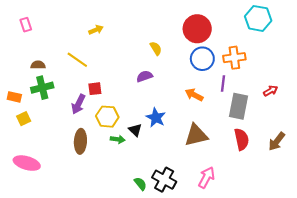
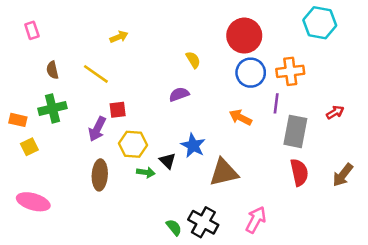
brown semicircle: (38, 65) -> (52, 70), moved, turned -104
brown triangle: (196, 135) -> (224, 172), moved

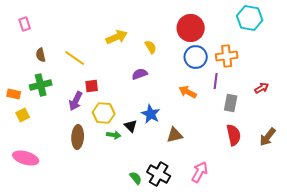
yellow arrow: (119, 37) -> (117, 37), moved, size x1.5
gray rectangle: (295, 131) -> (231, 103), size x0.7
brown triangle: (224, 172) -> (175, 135), size x0.7

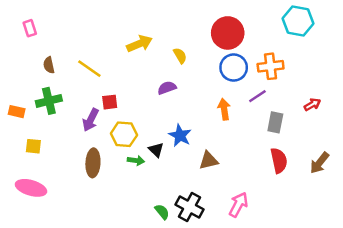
purple line: (216, 81) -> (257, 96), turned 49
orange arrow: (188, 92) -> (224, 109), turned 54
yellow square: (23, 115) -> (33, 146), moved, turned 32

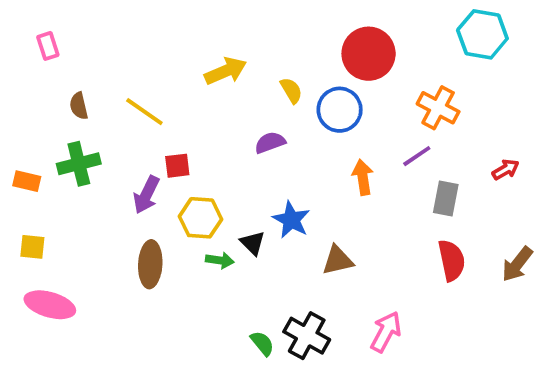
orange cross: (271, 66) -> (438, 108), turned 35
blue circle: (234, 68) -> (340, 110), moved
yellow square: (33, 146) -> (32, 247), moved

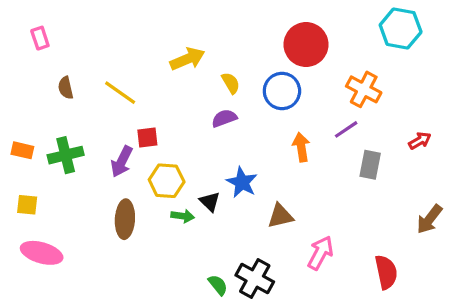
yellow semicircle: (291, 90) -> (231, 83), moved
green cross: (79, 164) -> (66, 155), moved
red semicircle: (452, 260) -> (386, 272), moved
pink arrow: (386, 332) -> (320, 253), moved

